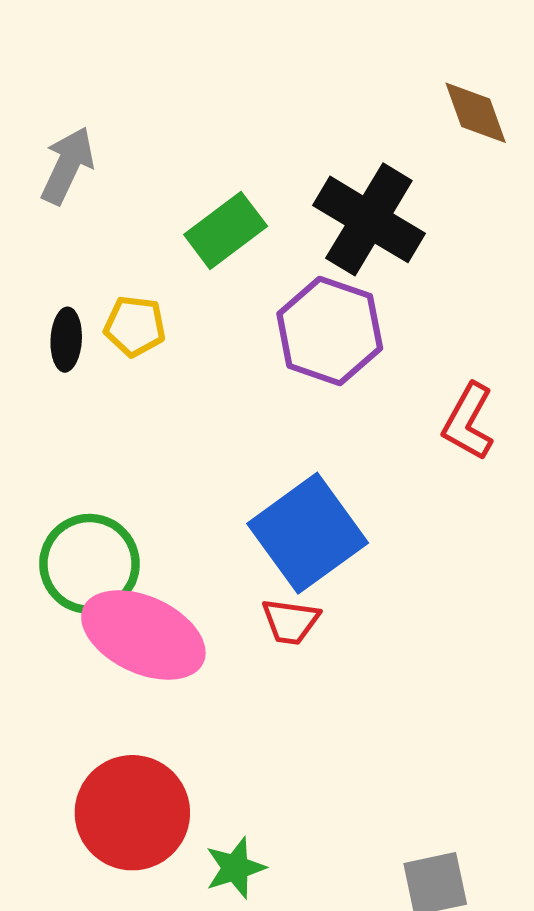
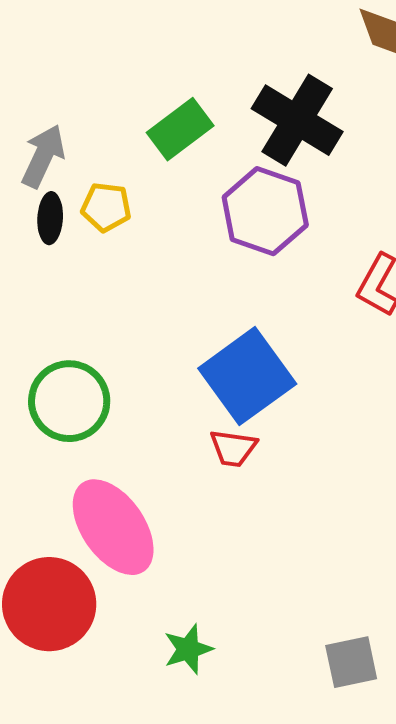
gray arrow: (67, 165) -> (43, 156), moved
pink ellipse: (143, 635) -> (113, 527), moved, turned 30
red circle: (132, 813) -> (49, 604), moved

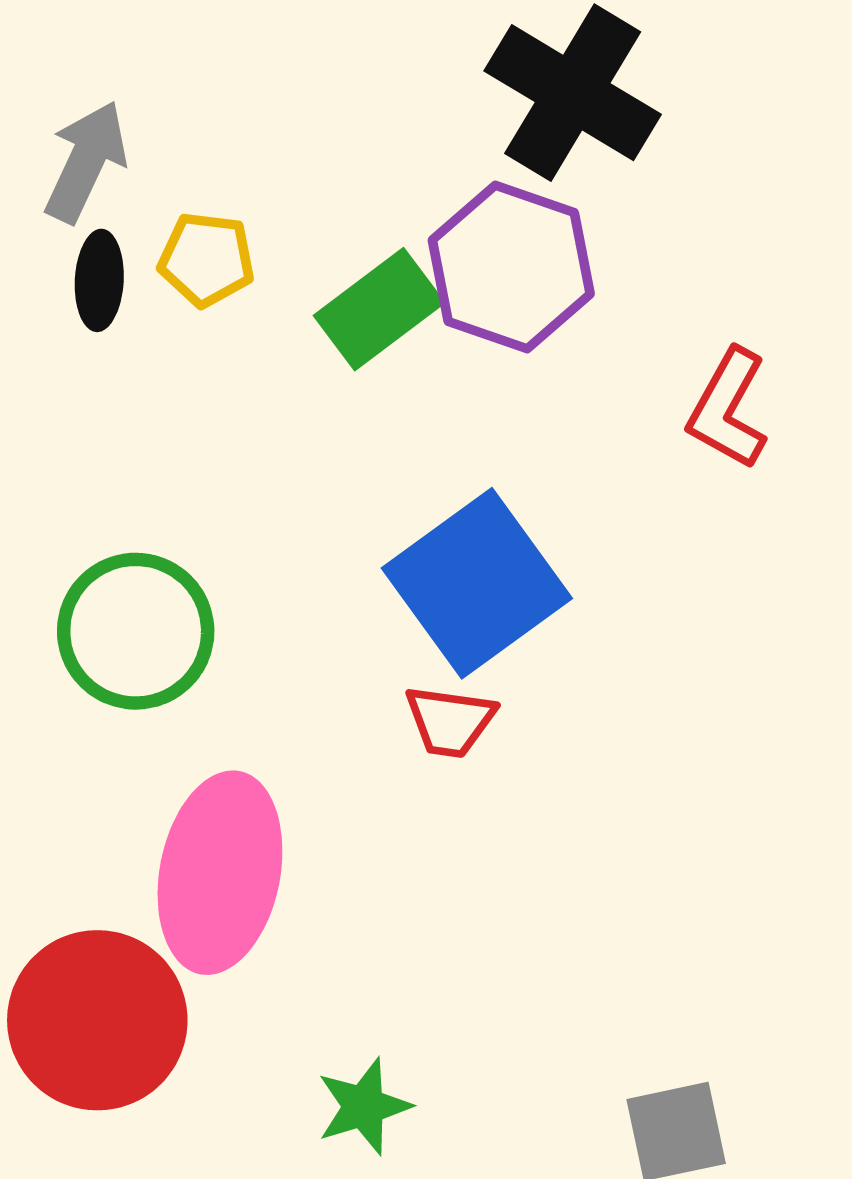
green rectangle: (180, 129) -> (379, 309), moved
pink ellipse: (113, 527) -> (220, 873), turned 46

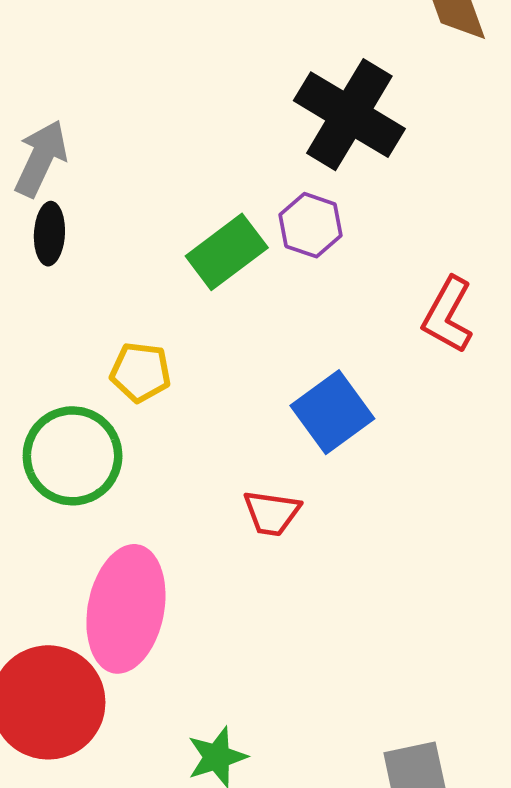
yellow pentagon: (207, 259) -> (141, 372), moved
purple hexagon: (511, 267) -> (311, 225), size x0.6
blue square: (477, 583) -> (332, 412), moved, size x0.7

